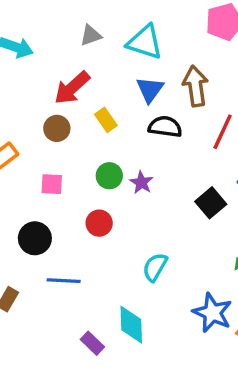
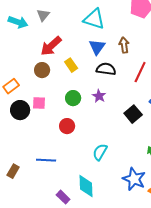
gray triangle: (91, 35) -> (43, 15), moved, turned -32
brown arrow: (196, 86) -> (124, 45), size x0.7
purple star: (141, 183) -> (99, 96), moved
black circle: (35, 238) -> (20, 110), moved

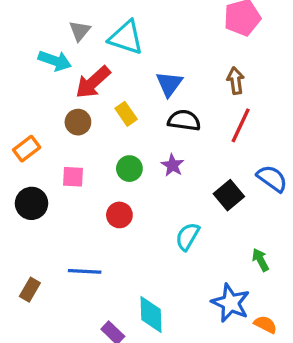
cyan triangle: (94, 19) -> (126, 37), moved
cyan arrow: (18, 22) -> (55, 61), moved
brown arrow: (124, 45) -> (236, 81), moved
black circle: (20, 110) -> (32, 203), moved
cyan semicircle: (100, 152) -> (187, 237), moved

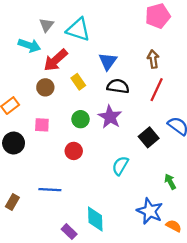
purple star: (173, 165) -> (110, 117), size x1.5

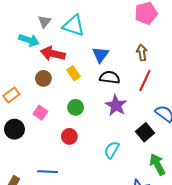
red arrow: (56, 60) -> (53, 54), turned 55
purple star: (110, 117) -> (116, 105), moved
pink square: (42, 125) -> (40, 113), turned 32
black square: (149, 137) -> (145, 132), moved
green arrow: (170, 182) -> (157, 164), size x1.5

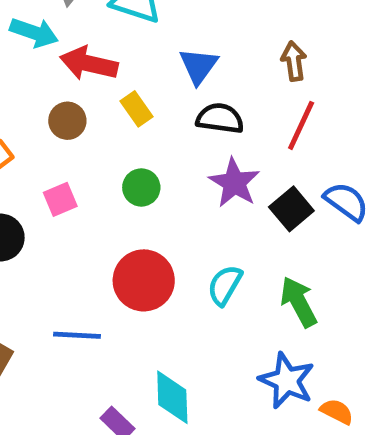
pink square: (40, 113) -> (60, 199), turned 32
black square: (145, 132) -> (291, 209), moved
red circle: (69, 136) -> (144, 280), moved, size x1.6
green arrow: (157, 164) -> (299, 302), moved

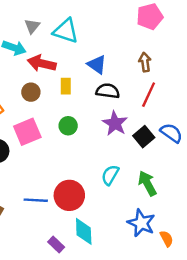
blue triangle: (199, 66) -> (97, 65), turned -30
yellow rectangle: (137, 109) -> (66, 86), turned 35
pink square: (60, 199) -> (27, 132), size x1.6
red circle: (144, 280) -> (69, 195), moved
orange semicircle: (337, 412) -> (167, 239), turned 35

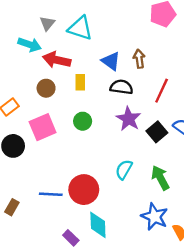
brown arrow: (145, 62) -> (139, 59), moved

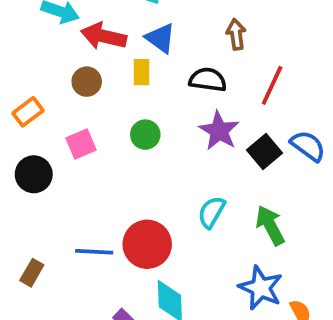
blue triangle: (111, 61) -> (160, 38), moved
pink square: (43, 127) -> (81, 144), size x0.7

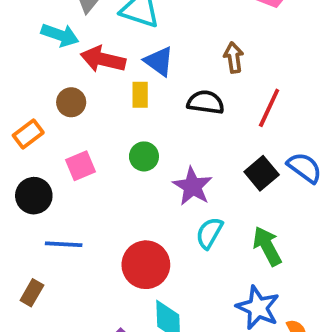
brown circle: (87, 82) -> (71, 102), moved
purple star: (219, 131) -> (193, 186), moved
blue line: (94, 252) -> (64, 244), moved

